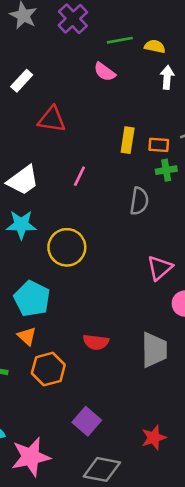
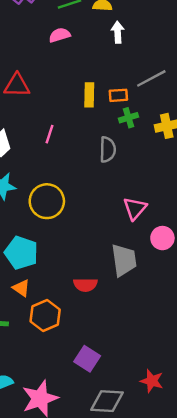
pink semicircle: (105, 72) -> (60, 35), turned 135
gray trapezoid: (154, 350) -> (124, 260), moved
red star: (154, 438) -> (152, 381), moved, turned -30

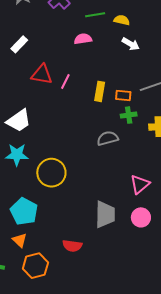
white arrow: (118, 32) -> (131, 44), turned 114
pink line: (49, 134) -> (65, 82), moved
gray semicircle: (108, 150) -> (108, 138), turned -115
pink triangle: (135, 208) -> (140, 184), moved
gray trapezoid: (124, 260) -> (105, 214), moved

